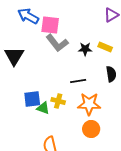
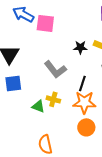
gray L-shape: (57, 43) -> (55, 69), moved
black line: (78, 81) -> (82, 83), moved, turned -63
blue square: (32, 99) -> (13, 83), moved

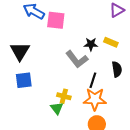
gray L-shape: (55, 69) -> (77, 59), moved
green triangle: (38, 106) -> (57, 108), moved, turned 32

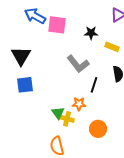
black star: (91, 44) -> (91, 33), moved
yellow cross: (64, 96) -> (67, 119), moved
orange star: (95, 99) -> (79, 104), moved, size x0.6

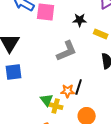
gray L-shape: (78, 64) -> (67, 51), turned -75
black line: (94, 85) -> (79, 87), moved

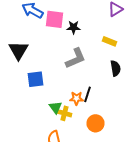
black star: (80, 20) -> (74, 27), moved
blue square: (14, 72) -> (36, 79), moved

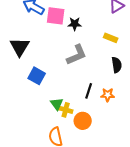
blue square: (36, 79) -> (37, 76), turned 36
orange star: (76, 98) -> (108, 95), moved
orange circle: (96, 123) -> (83, 121), moved

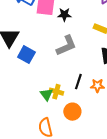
blue square: (37, 76) -> (26, 55), moved
yellow cross: (66, 110) -> (56, 92), moved

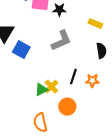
yellow cross: (56, 92) -> (51, 87), turned 32
green triangle: (46, 95) -> (41, 90), turned 40

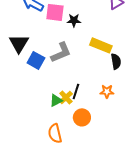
yellow rectangle: (95, 24) -> (101, 45), moved, size x1.5
gray L-shape: (61, 41) -> (61, 52), moved
black line: (73, 77) -> (76, 91), moved

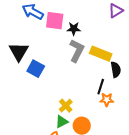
gray L-shape: (61, 52) -> (77, 51), moved, turned -40
black line: (76, 91) -> (101, 87), moved
green triangle: (56, 100) -> (62, 122), moved

